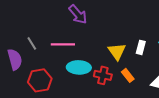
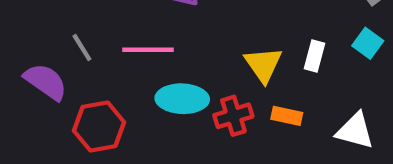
purple semicircle: (15, 59) -> (46, 82), turned -40
red cross: (103, 75) -> (233, 116), turned -30
orange rectangle: (128, 75) -> (287, 116), turned -40

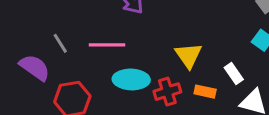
white rectangle: (314, 56) -> (234, 73), moved, turned -50

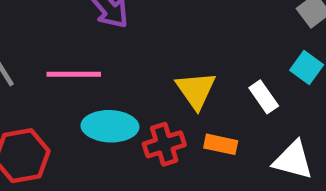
white rectangle: (234, 73) -> (264, 97), moved

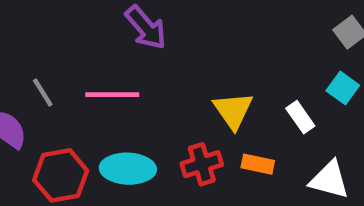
cyan ellipse: (110, 126) -> (128, 169), moved

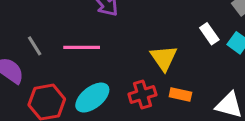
white rectangle: (300, 117) -> (209, 34), moved
cyan ellipse: (128, 169) -> (92, 98), turned -40

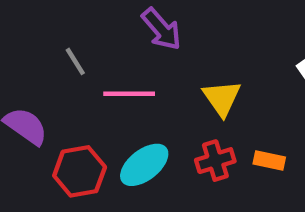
gray line: (35, 46) -> (75, 61), moved
yellow triangle: (164, 58) -> (222, 98), moved

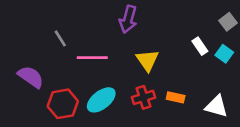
purple arrow: (161, 29) -> (128, 19), moved, turned 56

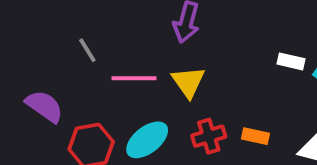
white rectangle: (200, 46) -> (291, 61), turned -42
yellow triangle: (147, 60) -> (188, 82), moved

